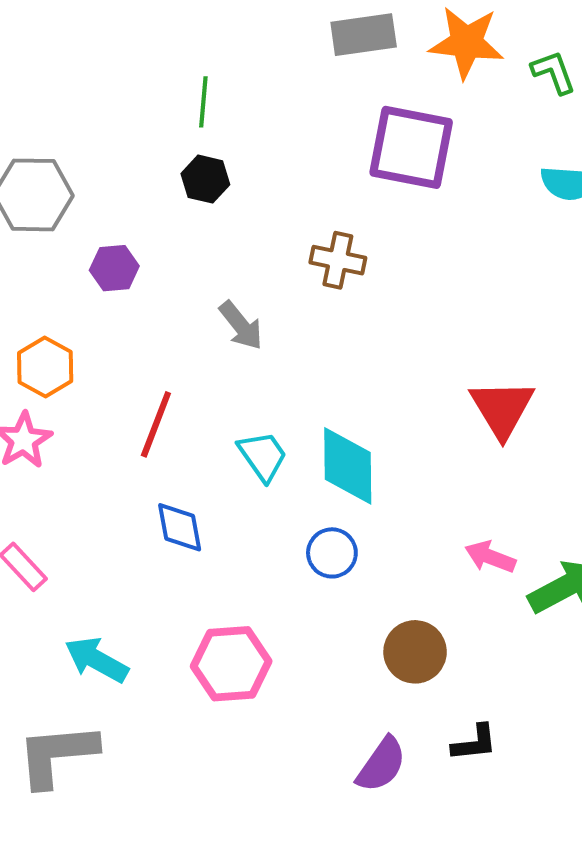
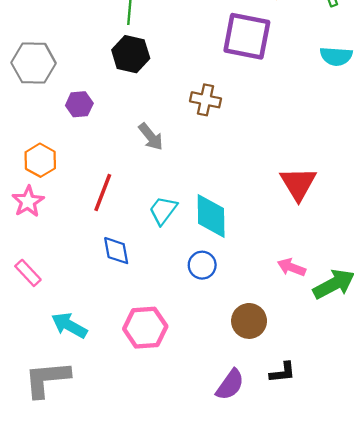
black hexagon: (205, 179) -> (131, 54), size x1.4
cyan trapezoid: (263, 456) -> (163, 210), turned -108

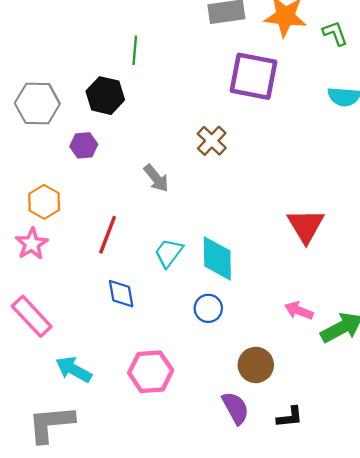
black hexagon: (131, 54) -> (105, 96), moved
brown cross: (205, 100) -> (212, 141), turned 32
pink rectangle: (28, 273) -> (32, 316), size x1.5
purple semicircle: (230, 385) -> (235, 408), moved, turned -64

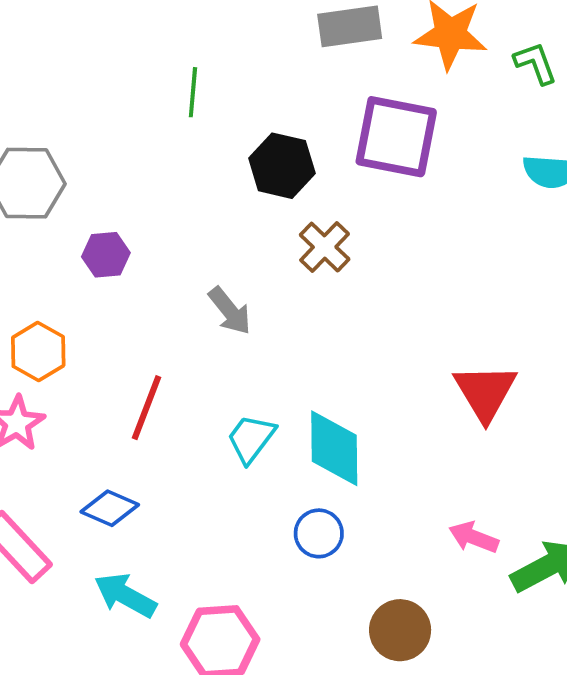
black hexagon: (105, 96) -> (282, 166), moved
blue diamond: (121, 294) -> (110, 508), moved, turned -56
cyan arrow: (74, 369) -> (125, 595), moved

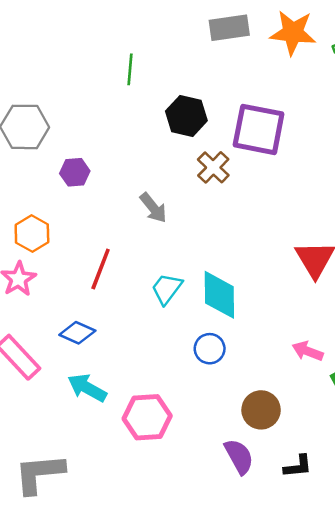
purple square: (396, 137) -> (259, 129), moved

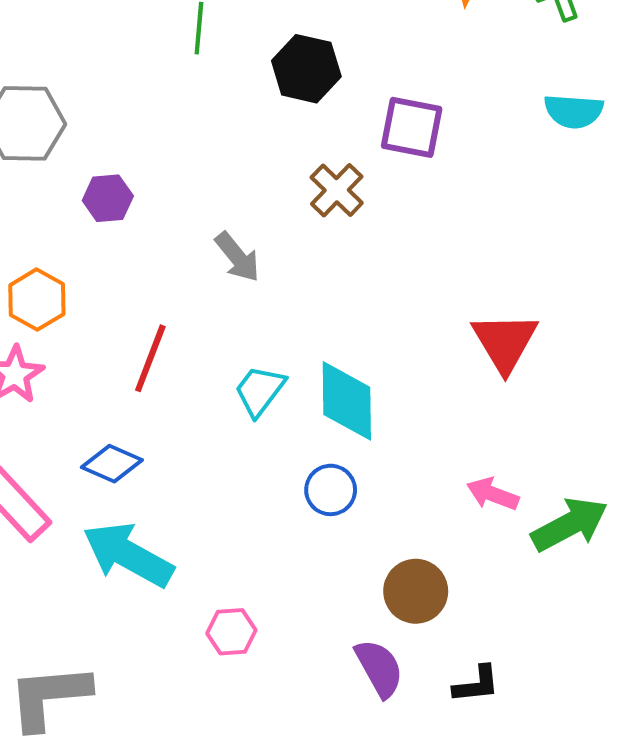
black hexagon: (186, 116) -> (306, 69), moved
purple square: (259, 129) -> (412, 127), size x0.7
cyan arrow: (87, 388) -> (128, 555), size x1.4
pink hexagon: (147, 417) -> (231, 632), moved, size x0.6

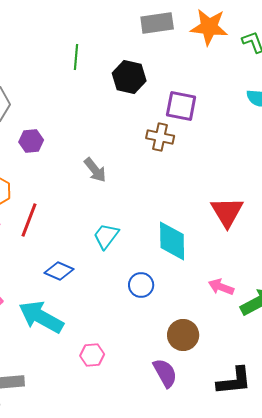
brown cross: (337, 190) -> (160, 137), moved, turned -32
red line: (150, 358) -> (29, 220), moved
cyan diamond: (347, 401) -> (172, 241), moved
blue diamond: (112, 464) -> (59, 271), moved
black L-shape: (476, 684) -> (234, 381), moved, size x1.5

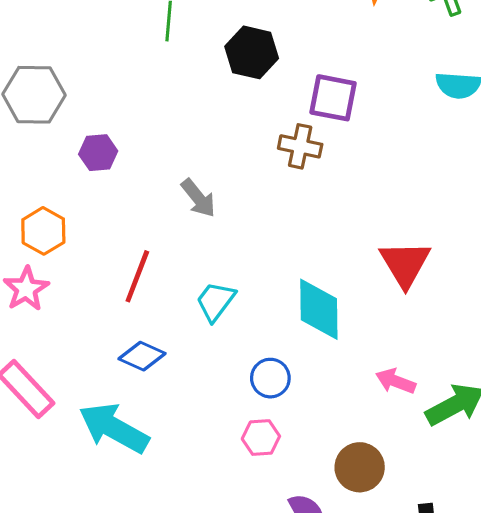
red line: (29, 220) -> (137, 276), moved
brown circle: (183, 335) -> (360, 467), moved
pink hexagon: (92, 355) -> (261, 438), moved

